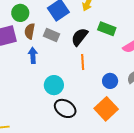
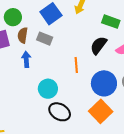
green rectangle: (107, 29) -> (111, 22), moved
black semicircle: (79, 37) -> (99, 45), moved
blue circle: (110, 81) -> (104, 83), size x1.6

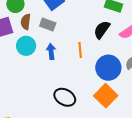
blue arrow: (26, 59) -> (51, 51), moved
cyan circle: (48, 89) -> (26, 46), moved

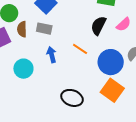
cyan circle: (26, 46) -> (23, 69), moved
orange line: (80, 50) -> (80, 49), turned -42

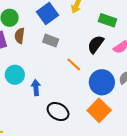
gray rectangle: (44, 29) -> (51, 41), moved
blue arrow: (52, 55) -> (36, 88), moved

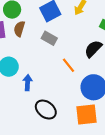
orange square: (99, 110) -> (87, 115), turned 30

